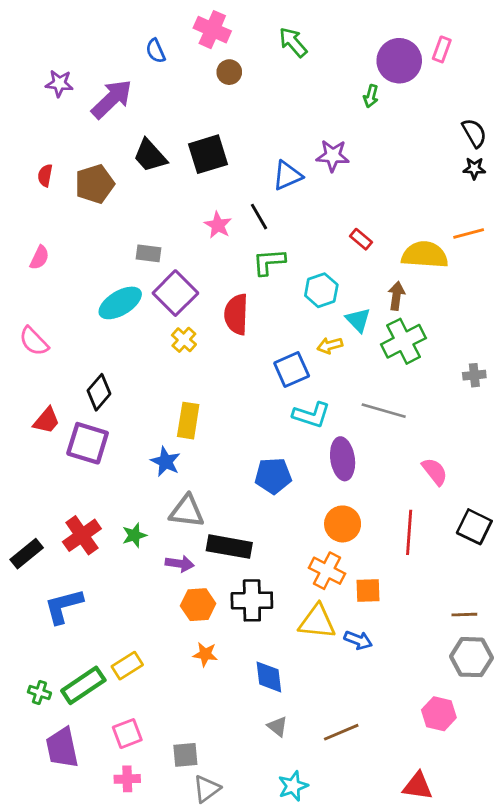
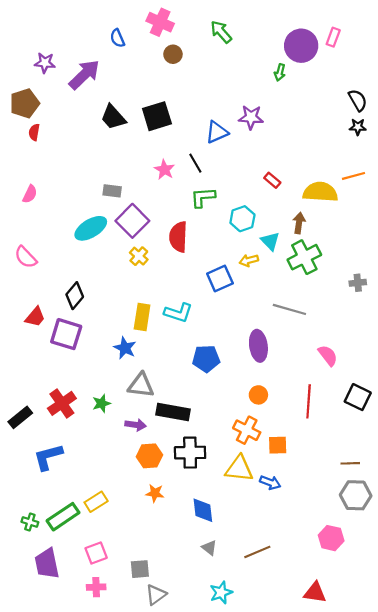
brown pentagon: (95, 184) -> (25, 103), moved
cyan L-shape: (311, 415) -> (178, 313), moved
orange circle: (343, 524) -> (258, 395), size x0.7

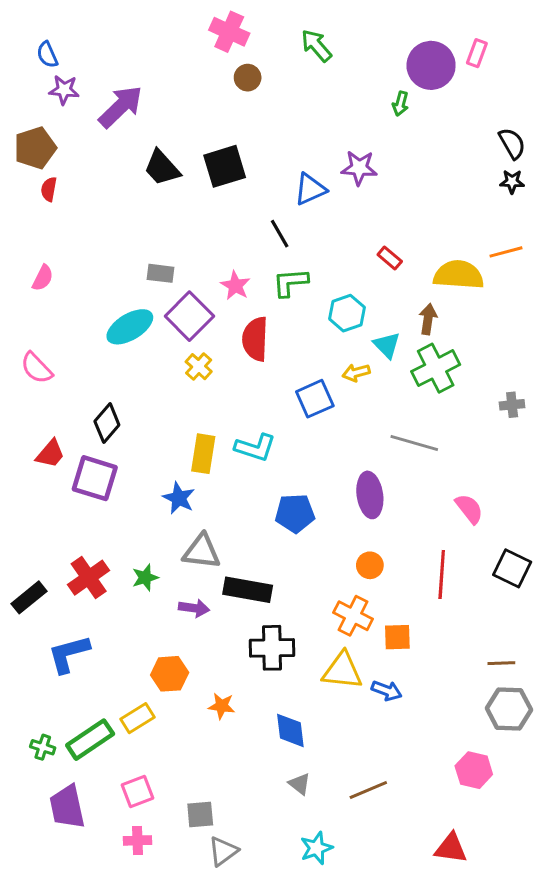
blue semicircle: (117, 38) -> (47, 55), moved
pink star: (164, 170) -> (235, 286), moved
orange hexagon: (149, 456) -> (170, 674), moved

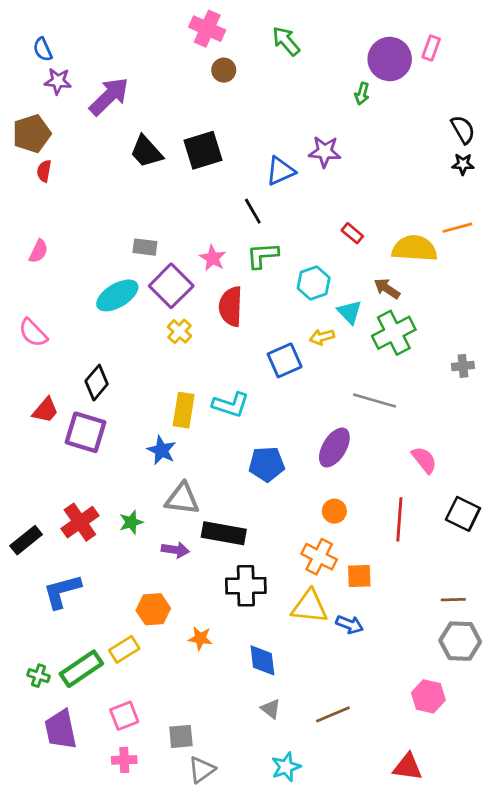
brown arrow: (428, 319) -> (387, 289), turned -64
purple ellipse: (370, 495) -> (334, 448), turned 39

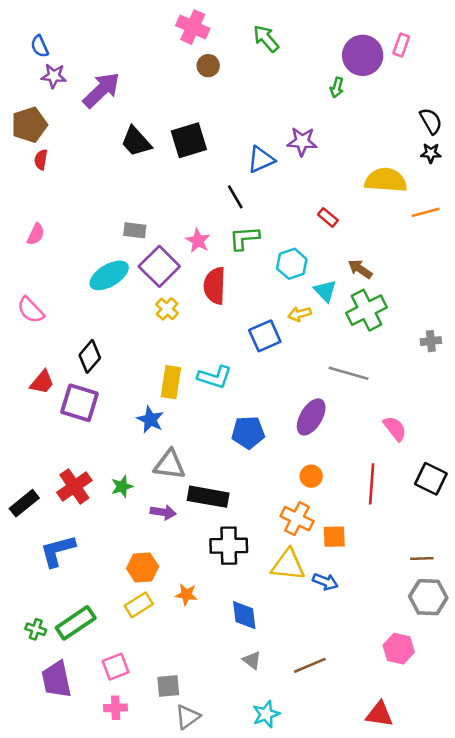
yellow semicircle: (415, 248) -> (386, 180), moved
yellow rectangle: (124, 649) -> (139, 605), moved

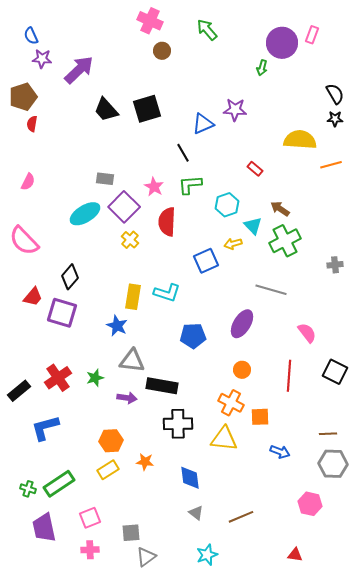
pink semicircle: (31, 310) -> (24, 241), size x1.4
blue arrow: (325, 582) -> (280, 452), moved
red triangle: (379, 714) -> (295, 555), size x0.7

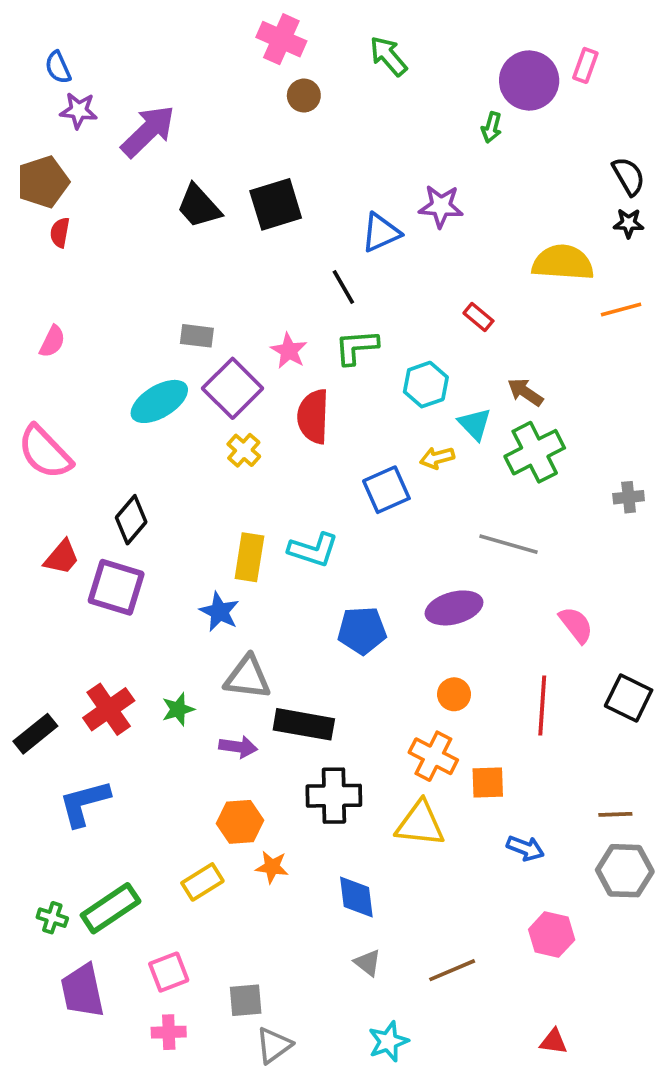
purple ellipse: (242, 324) -> (454, 608), turned 44
orange hexagon: (111, 441) -> (240, 822), moved
pink hexagon: (310, 504) -> (552, 935), moved

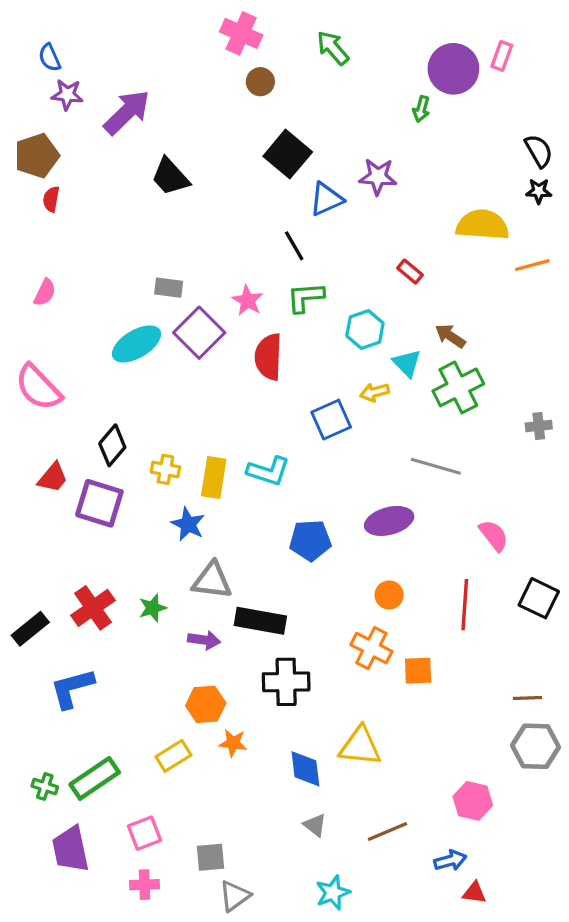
black square: (276, 204) -> (288, 154), moved, turned -33
yellow cross: (244, 450) -> (165, 469), moved, turned -32
yellow triangle: (420, 824) -> (360, 746), moved
blue arrow: (525, 848) -> (450, 860), moved, turned -36

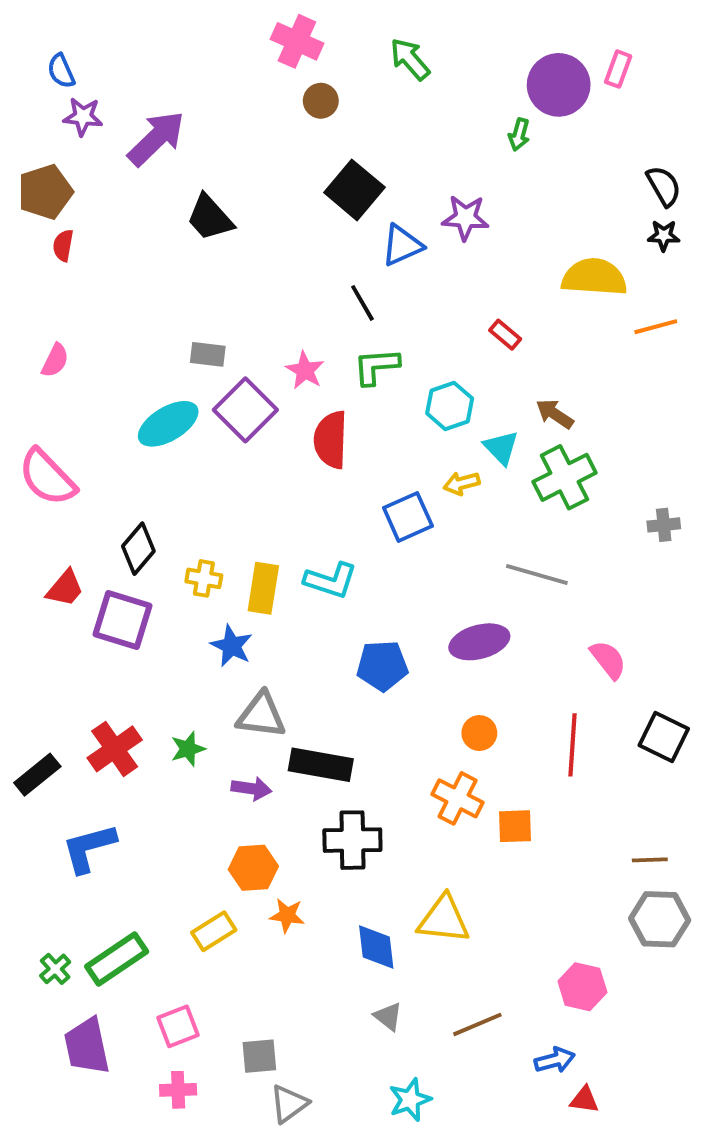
green cross: (45, 786) -> (55, 969), turned 30

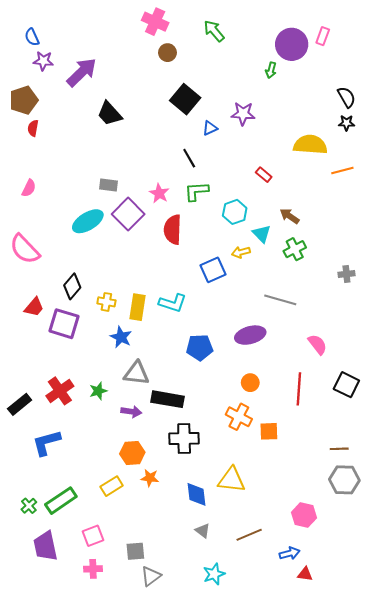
blue triangle: (402, 245) -> (210, 128), size x0.7
green cross: (565, 477) -> (295, 249), size x0.7

